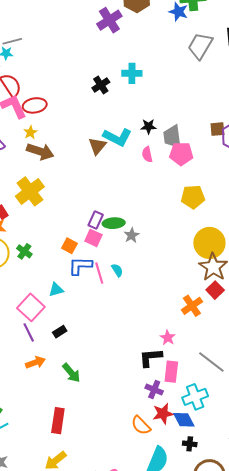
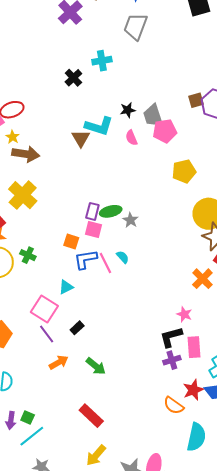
gray trapezoid: (200, 46) -> (136, 26), moved
purple cross: (154, 390) -> (172, 360), moved, turned -30
red rectangle: (58, 421) -> (91, 416), turned -45

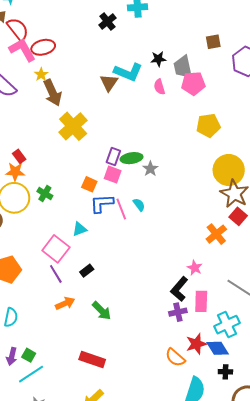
brown square: (196, 100) -> (213, 42), moved
brown arrow: (26, 154) -> (53, 93), turned 52
yellow cross: (23, 195) -> (73, 126), moved
black L-shape: (171, 337) -> (179, 289), turned -40
red rectangle: (91, 416) -> (92, 360), turned -30

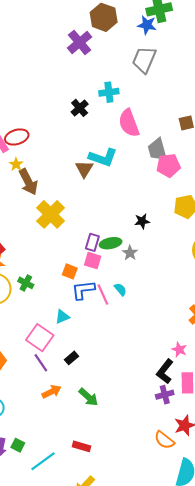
black star: (158, 59) -> (142, 221), moved
pink semicircle: (159, 87) -> (129, 123), moved, size x1.8
red rectangle: (92, 360) -> (81, 446), size x0.7
cyan line: (31, 374) -> (43, 461), moved

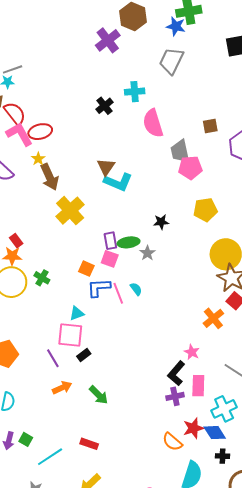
cyan L-shape: (103, 157) -> (118, 182), moved
purple rectangle: (92, 242) -> (110, 241), turned -30
pink square: (40, 338) -> (70, 335), moved, turned -32

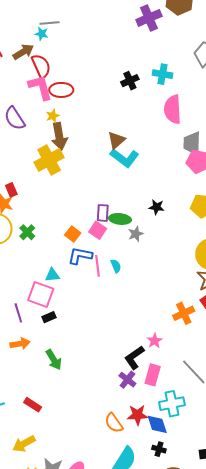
yellow cross: (70, 211) -> (49, 160), moved
purple cross: (175, 396) -> (127, 380), turned 36

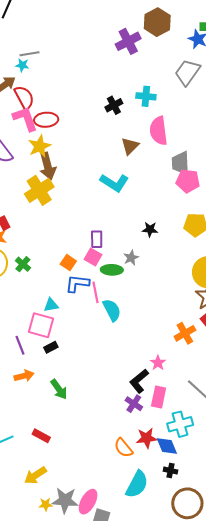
yellow star: (53, 116) -> (40, 146), size x1.6
brown triangle: (116, 140) -> (130, 146), moved
green ellipse: (120, 219) -> (112, 270), moved
cyan semicircle: (116, 266) -> (112, 310), moved, size x1.6

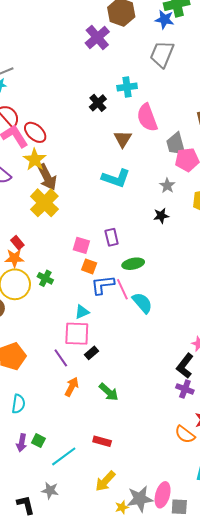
red ellipse: (46, 120) -> (35, 132), turned 60
pink square: (93, 257) -> (81, 245), moved
gray star: (131, 258) -> (167, 186), moved
orange arrow: (24, 376) -> (72, 387), turned -36

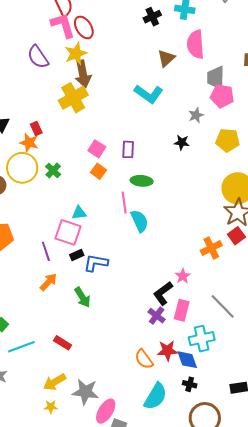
blue L-shape: (103, 285) -> (96, 263), moved
gray star: (140, 499) -> (85, 392), moved
yellow star: (122, 507) -> (51, 407), moved

